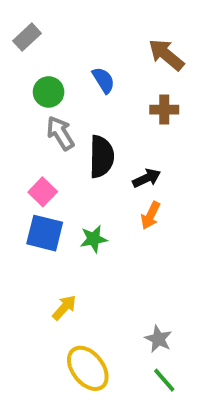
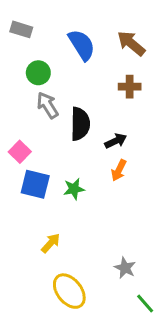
gray rectangle: (27, 37) -> (21, 29), turned 60
blue semicircle: (103, 80) -> (82, 45), moved, size x1.5
pink square: (43, 192) -> (20, 152), moved
green line: (164, 380) -> (145, 303), moved

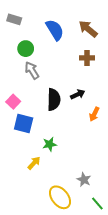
black semicircle: (80, 124) -> (54, 100), moved
orange arrow: (119, 170) -> (94, 114), moved
green star: (74, 189) -> (50, 144), moved
yellow ellipse: (69, 291) -> (60, 197), moved

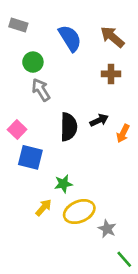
orange arrow: (94, 114) -> (123, 133), moved
yellow ellipse: (60, 197) -> (79, 212), moved, turned -75

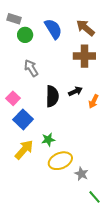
green circle: (33, 62) -> (25, 35), moved
brown cross: (111, 74) -> (84, 56), size x1.5
blue square: (30, 157) -> (23, 119), turned 30
yellow arrow: (44, 208) -> (24, 150), moved, size x1.5

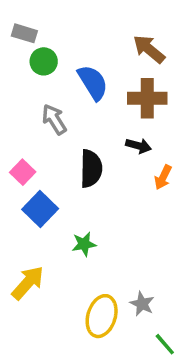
blue semicircle: (53, 29) -> (93, 82), moved
black arrow: (75, 91) -> (138, 146), moved, turned 40
yellow arrow: (24, 150) -> (28, 283), moved
yellow ellipse: (60, 161) -> (102, 316), moved, turned -50

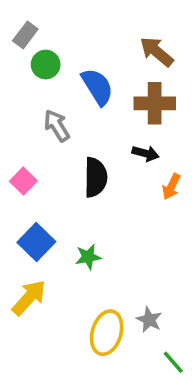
gray rectangle: (24, 33) -> (25, 35), turned -70
blue square: (40, 209) -> (36, 242), moved

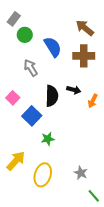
black arrow: (145, 153) -> (74, 90), moved
blue square: (36, 242) -> (32, 116), moved
yellow ellipse: (107, 333) -> (43, 175), moved

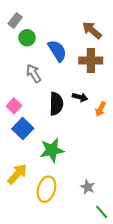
blue square: (32, 116) -> (23, 129), moved
green star: (48, 139) -> (52, 150), size x1.6

